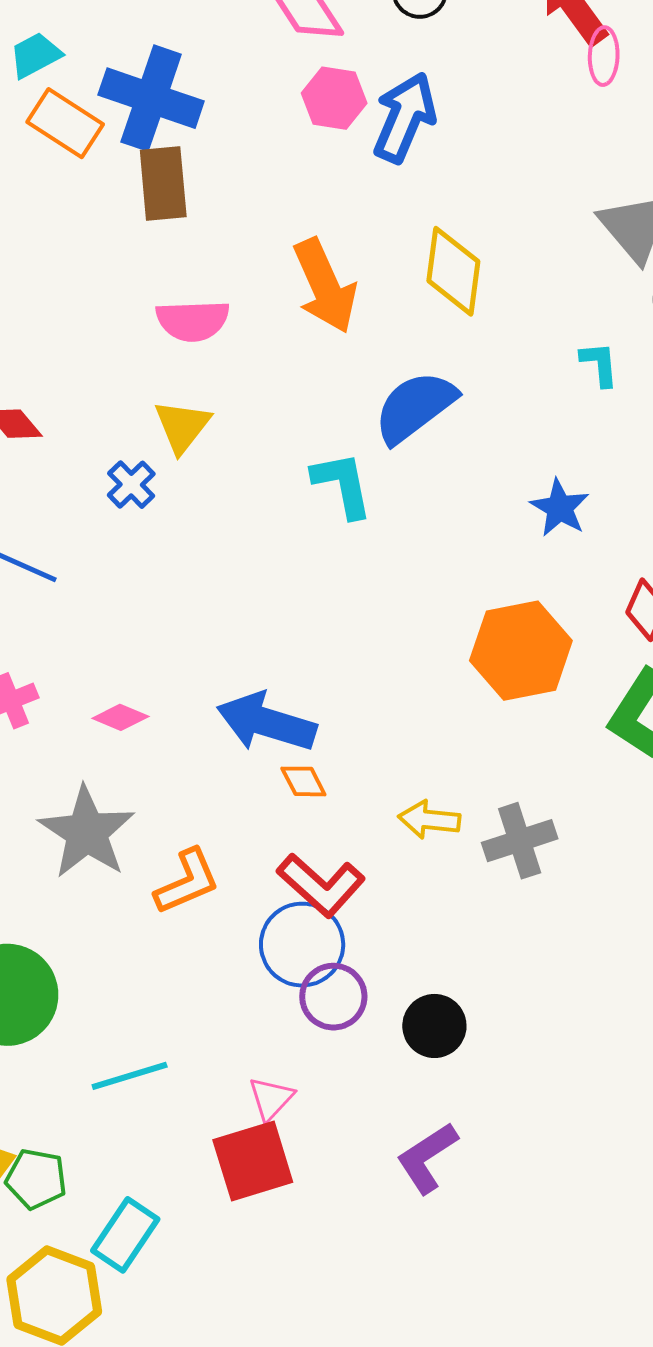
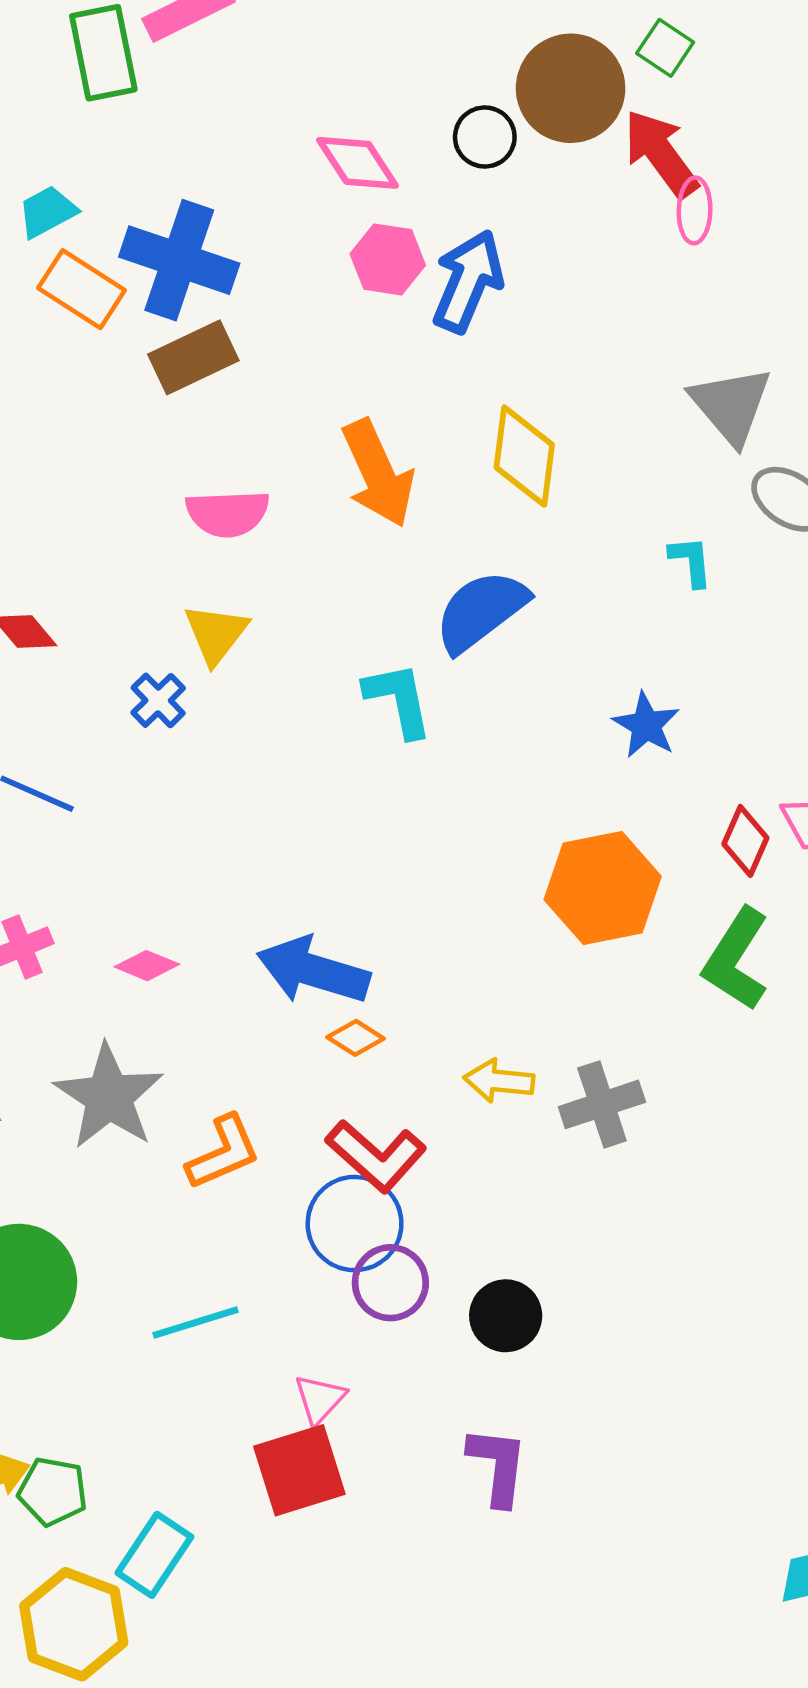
brown rectangle: (163, 184) -> (193, 357), turned 70
orange diamond: (303, 781) -> (356, 1038), turned -30
cyan line: (130, 1076) -> (196, 1323), moved
purple L-shape: (427, 1158) -> (498, 1466), turned 130

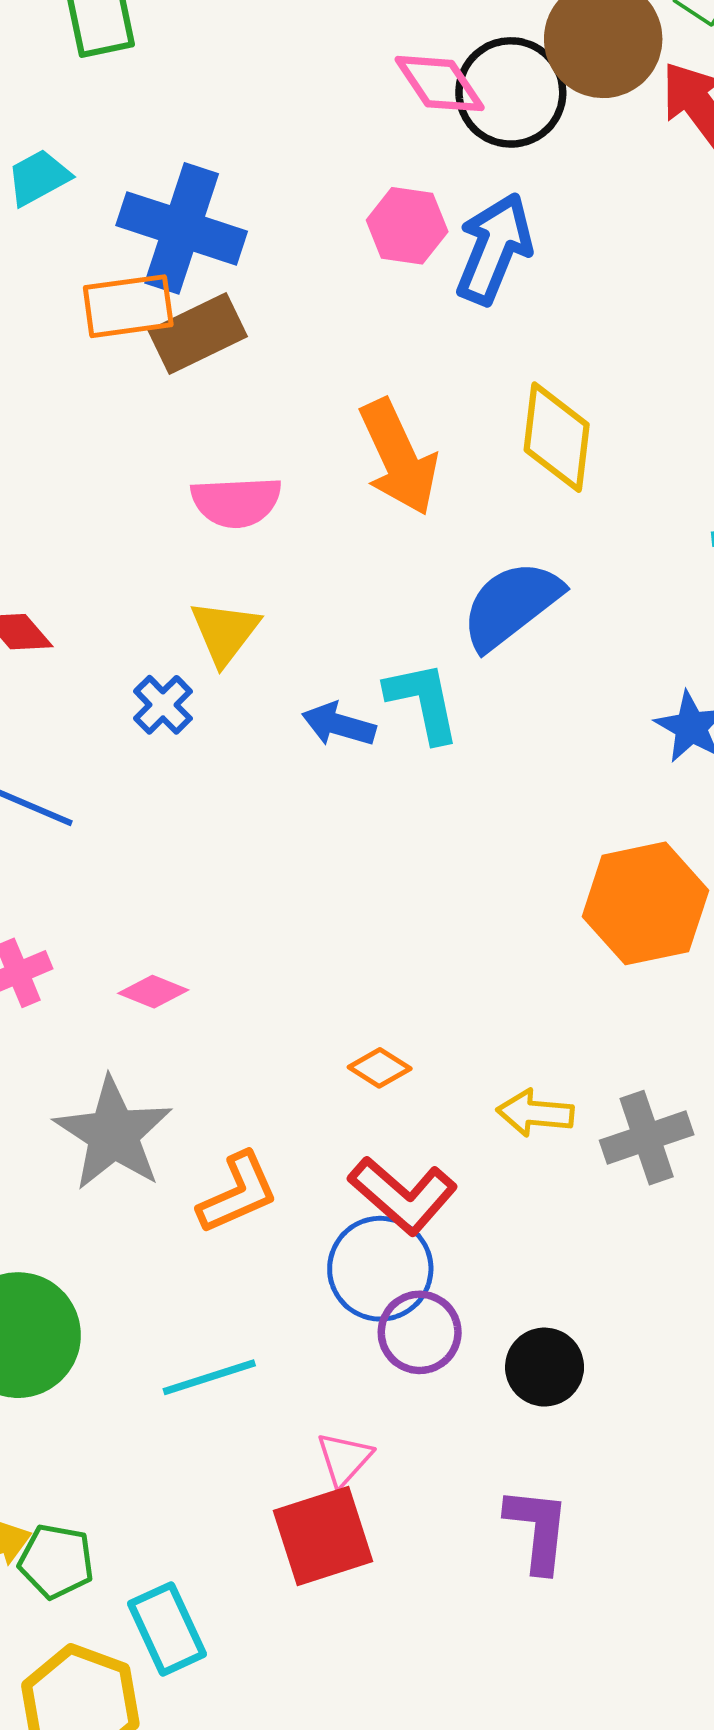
black circle: (485, 137) -> (511, 92), size x1.6
pink diamond: (358, 163) -> (440, 84), moved
orange rectangle: (81, 289) -> (128, 306), moved, turned -40
blue arrow: (313, 971) -> (339, 725), moved, size x0.6
cyan rectangle: (154, 1555) -> (167, 1629), turned -58

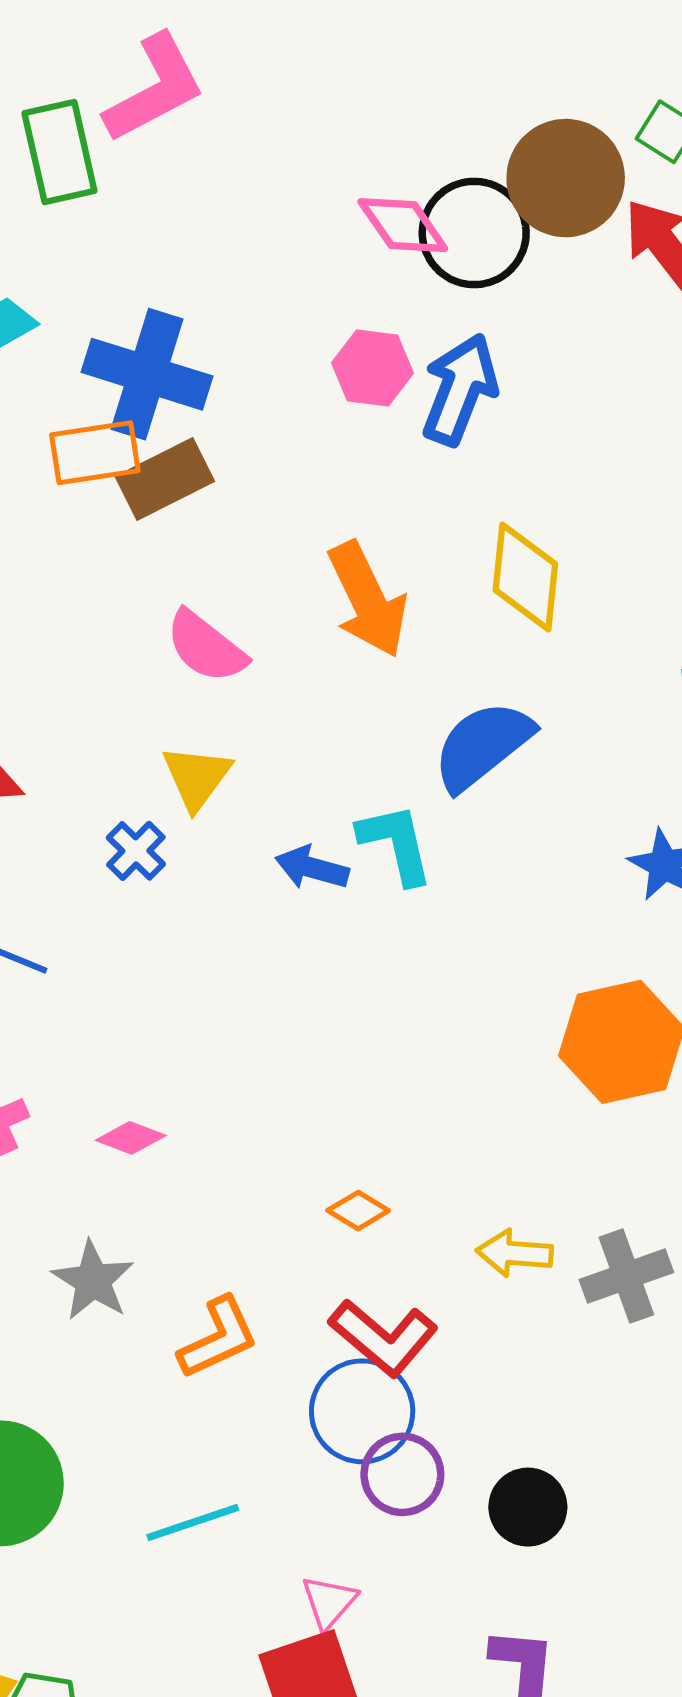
pink semicircle: (236, 502) -> (206, 647), turned 42
gray star: (113, 1134) -> (93, 1281), size x0.7

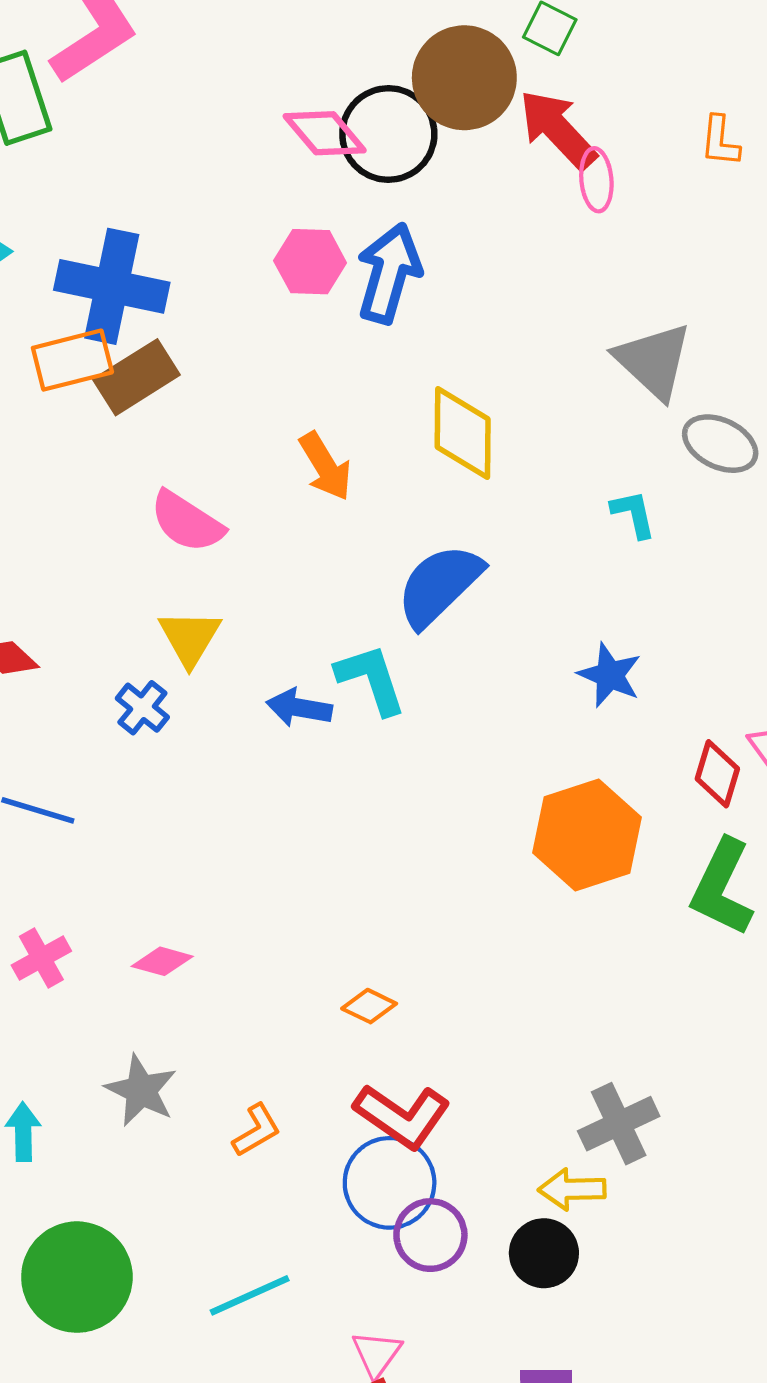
orange arrow: (368, 600) -> (325, 466), size x0.7
yellow arrow: (514, 1253) -> (572, 1189), moved
gray cross: (626, 1276) -> (619, 1124), moved
orange L-shape: (218, 1338) -> (257, 1130), size x0.7

